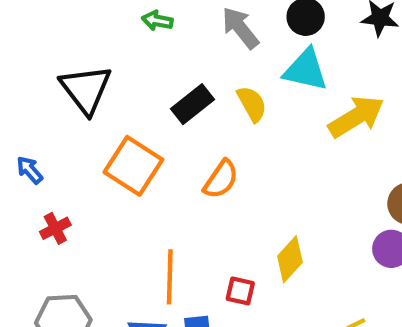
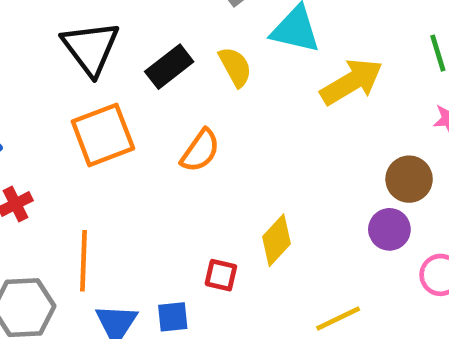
black triangle: (86, 89) -> (91, 48), moved
orange square: (133, 166) -> (103, 135), turned 36
orange line: (170, 277) -> (83, 261), moved

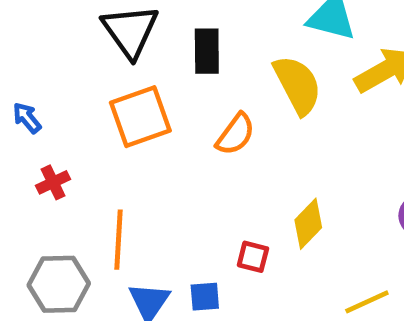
black rectangle: (169, 67) -> (207, 51), turned -54
yellow semicircle: (235, 67) -> (298, 85), moved, size x1.5

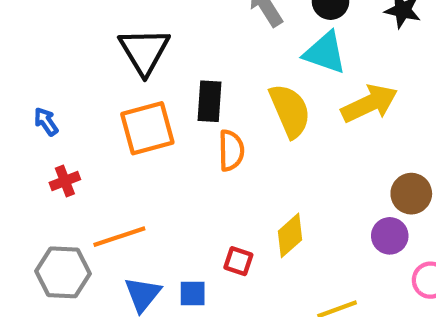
black rectangle: (207, 51) -> (209, 101), moved
orange semicircle: (235, 134) -> (231, 150), turned -42
orange line: (118, 240) -> (119, 237), turned 64

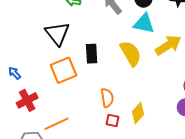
orange semicircle: (231, 150) -> (107, 98), moved
red cross: (65, 181) -> (27, 100), size x1.5
red square: (238, 261) -> (112, 121), moved

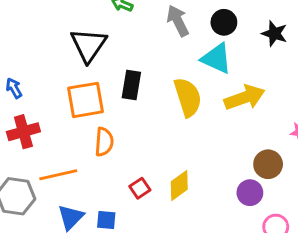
orange semicircle: (107, 98) -> (104, 142), moved
red square: (112, 121) -> (140, 188), turned 32

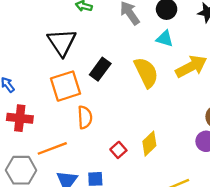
cyan triangle: (216, 58) -> (165, 39), size x0.7
black rectangle: (131, 85) -> (100, 69), turned 35
red cross: (23, 132) -> (20, 118), turned 30

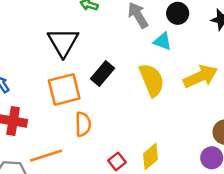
cyan triangle: (165, 39) -> (163, 41), moved

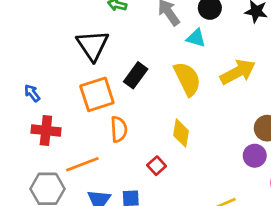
yellow diamond: (151, 157) -> (181, 133), moved, turned -36

